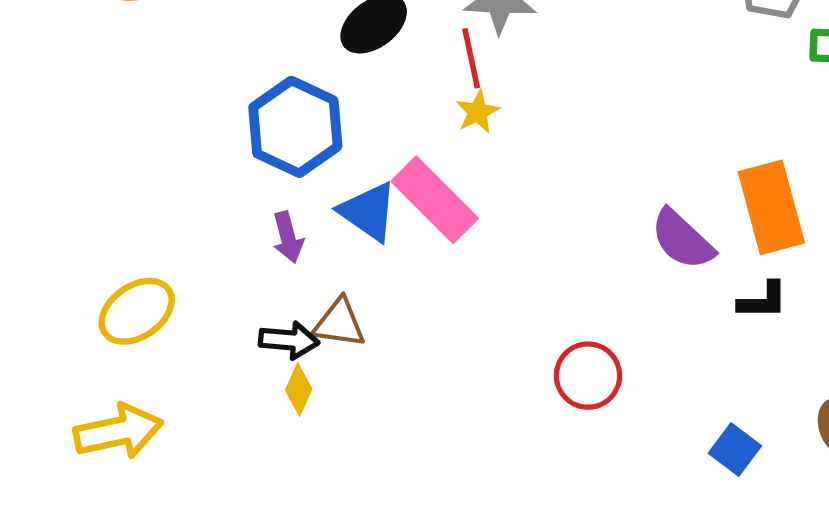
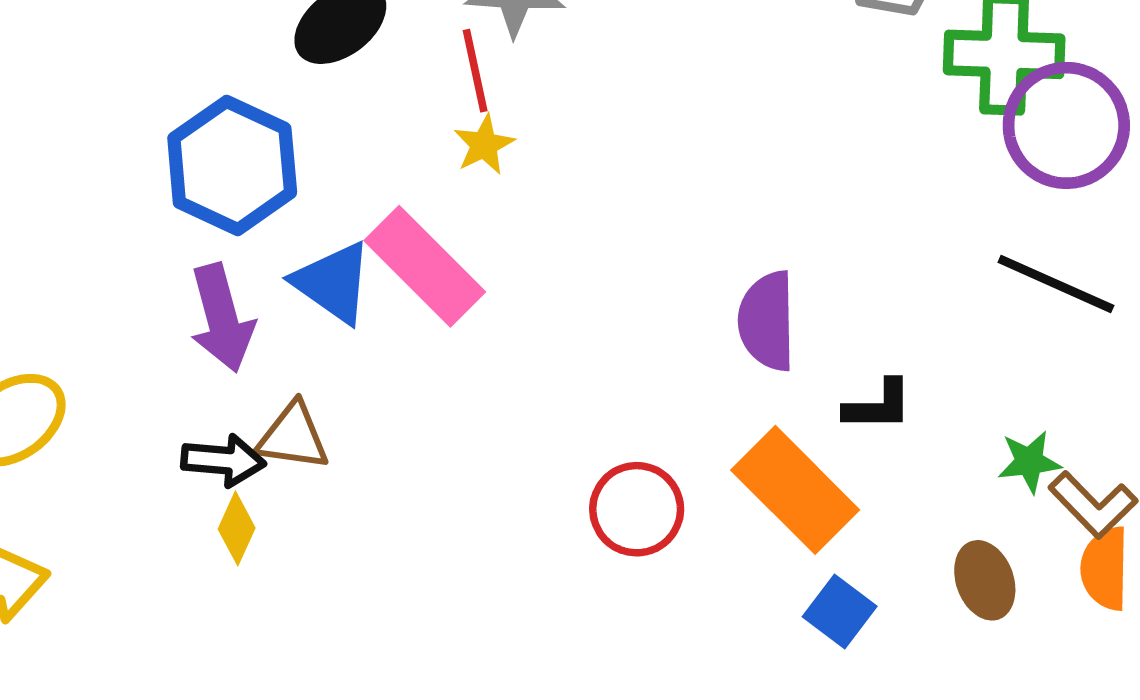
orange rectangle: (771, 207) -> (795, 490), moved, turned -30
purple arrow: (288, 237) -> (222, 318), size x1.5
purple semicircle: (682, 239) -> (767, 321), turned 46

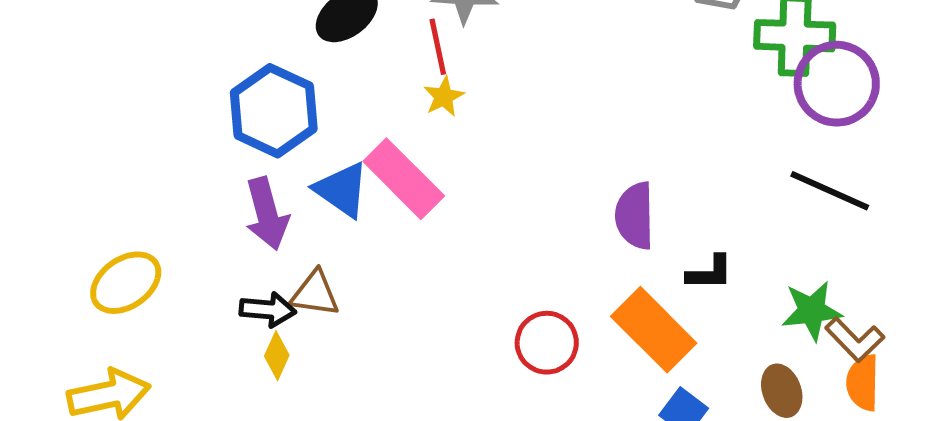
green star: (1029, 462) -> (812, 311), size x1.4

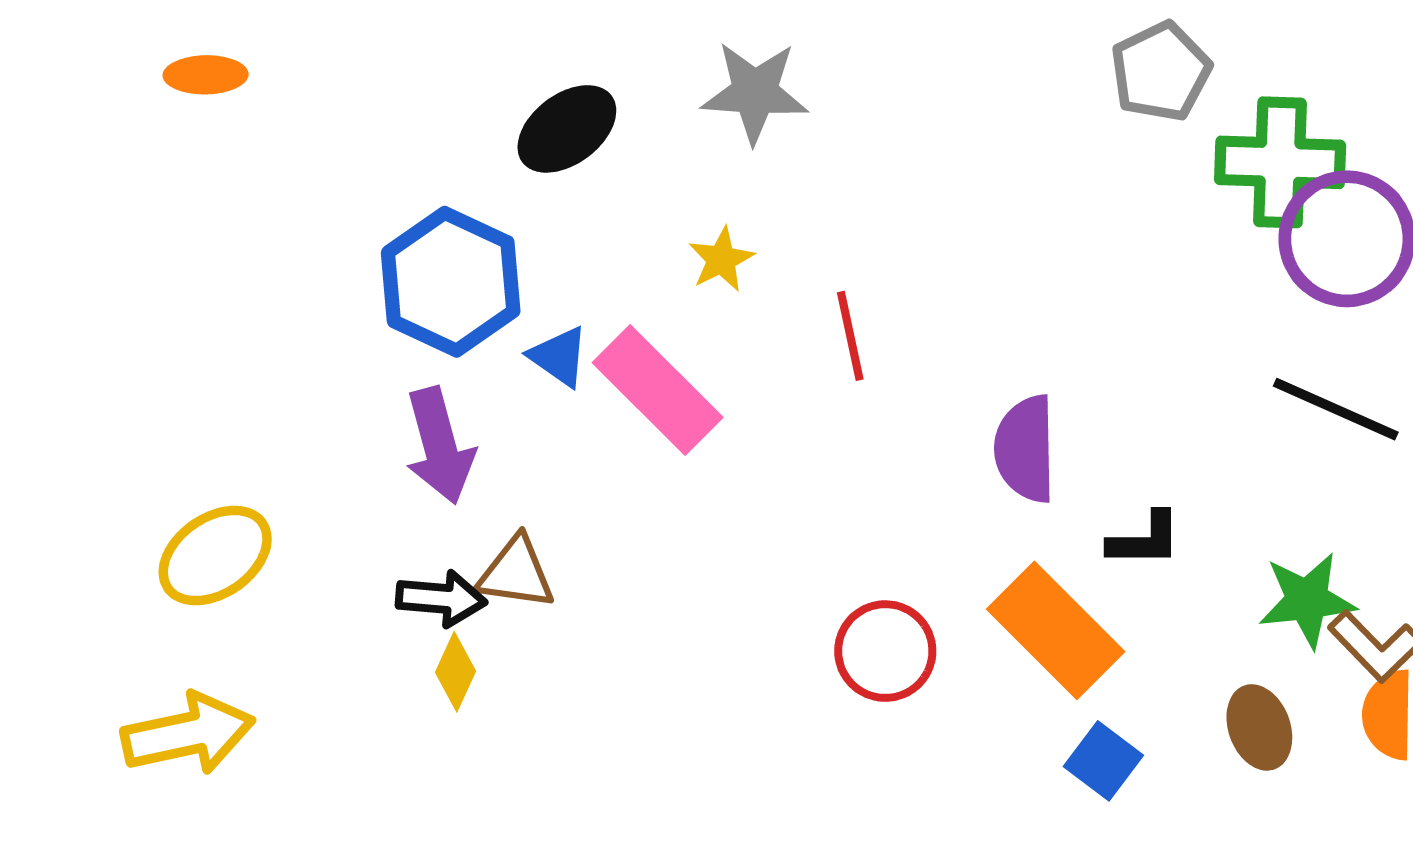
red line: (438, 47) -> (850, 336), moved
blue triangle: (342, 190) -> (559, 357), moved, size x0.7

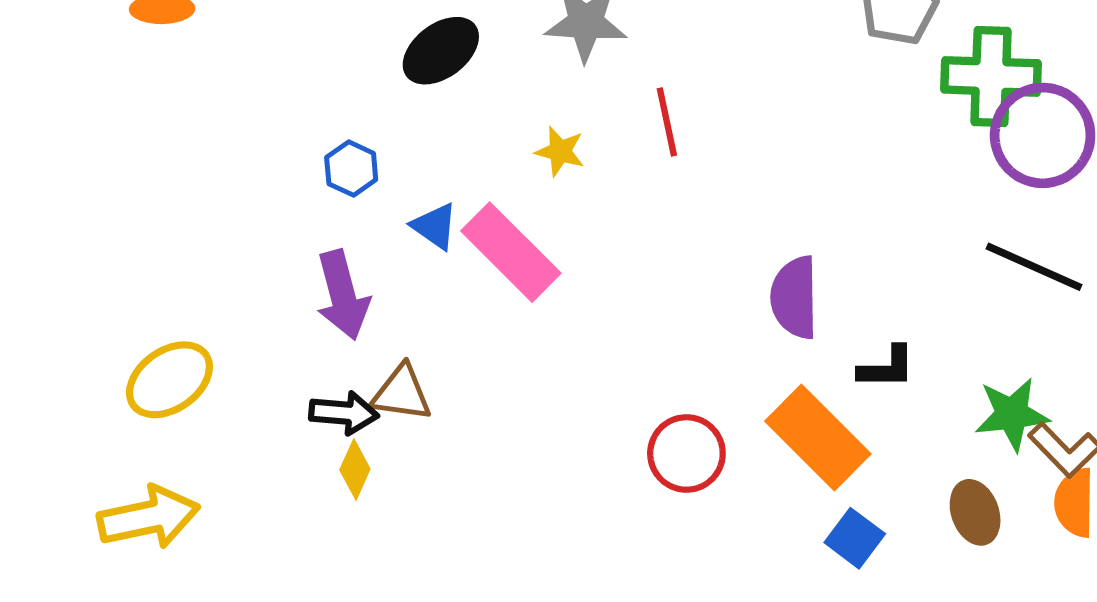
yellow star: (721, 259) -> (560, 151), turned -30
blue hexagon: (451, 282) -> (351, 169), size x0.5
red line: (850, 336) -> (667, 122), moved

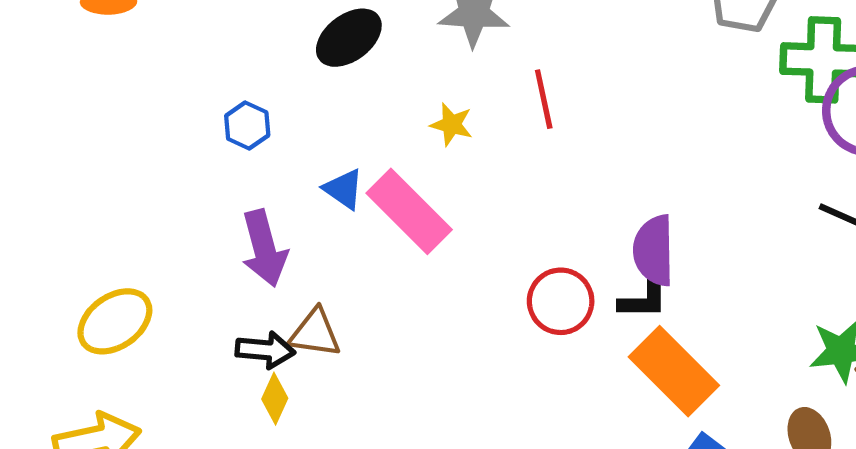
blue hexagon: (351, 169) -> (247, 126), moved
black L-shape: (887, 367) -> (643, 300), moved
red circle: (686, 453) -> (561, 301), moved

